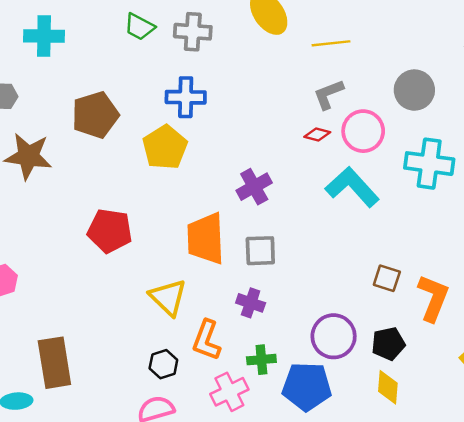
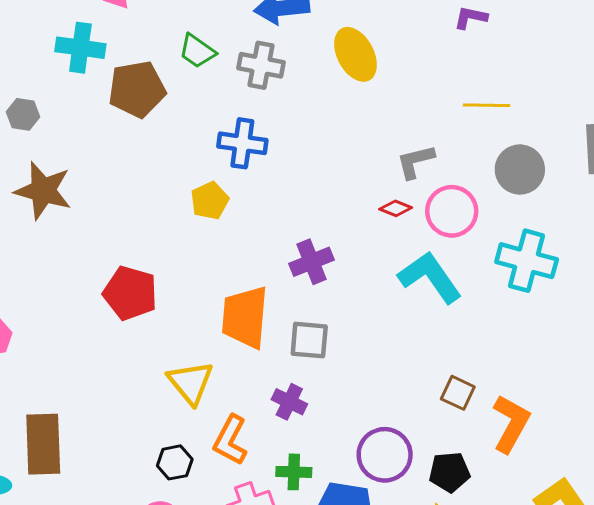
yellow line: (331, 43) -> (487, 105), moved
brown pentagon: (95, 115) -> (137, 89), moved
yellow pentagon: (165, 147) -> (210, 201), size x0.7

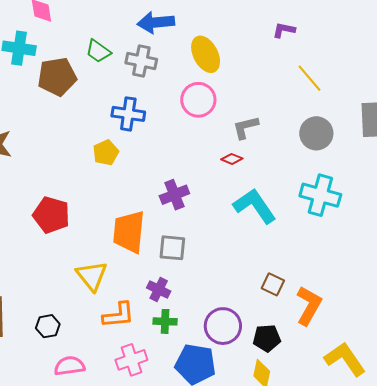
yellow line: (487, 105) -> (310, 78), moved, turned 48
pink circle: (452, 211) -> (198, 100), moved
orange L-shape: (230, 440) -> (118, 315), turned -124
black hexagon: (175, 462) -> (48, 326), moved
green cross: (294, 472) -> (165, 321), moved

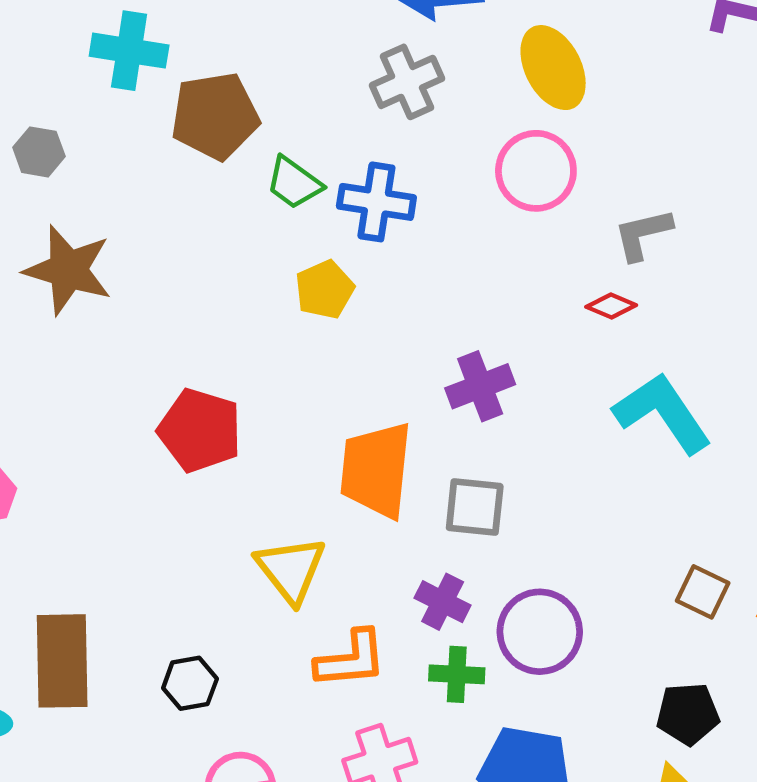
green trapezoid: (98, 51) -> (294, 183), moved
gray cross: (141, 61) -> (407, 82), turned -36
purple circle: (223, 326) -> (540, 632), moved

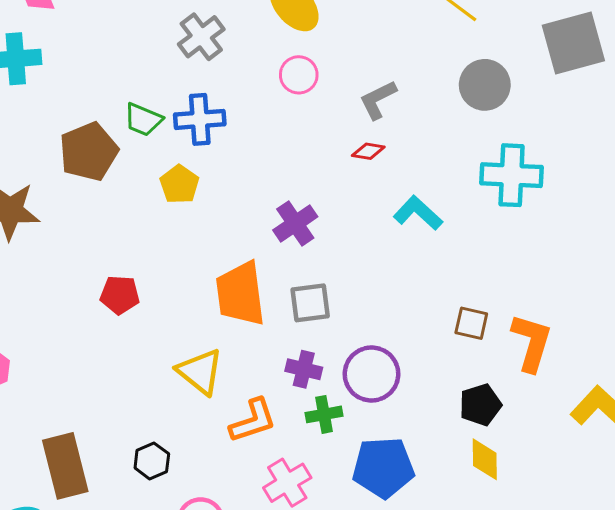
brown pentagon: (215, 116) -> (89, 152), moved
pink circle: (536, 171) -> (299, 75), size x0.7
cyan L-shape: (662, 413) -> (418, 213), size x0.7
red pentagon: (200, 430) -> (120, 295), size x0.7

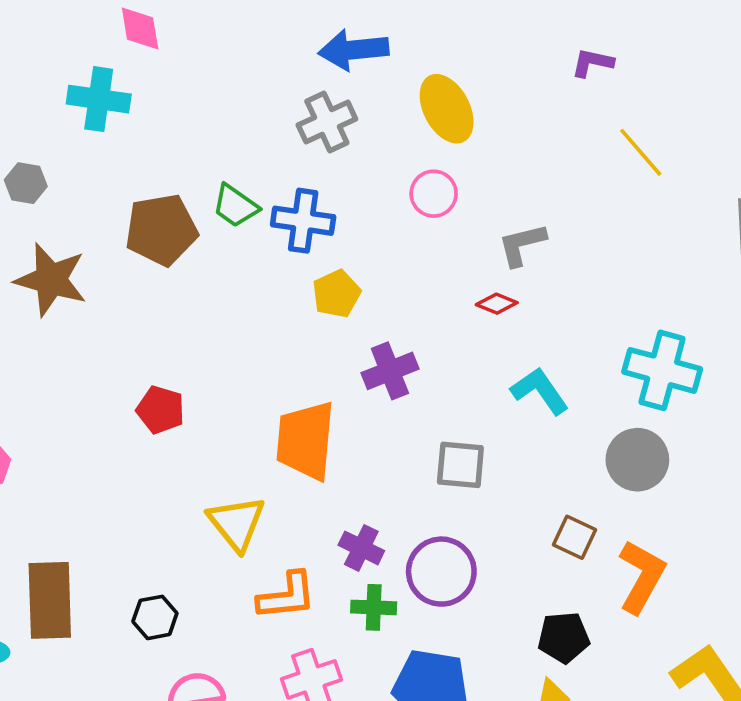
gray circle: (485, 85) -> (637, 460), moved
yellow pentagon: (179, 184) -> (336, 294), moved
gray square: (310, 303) -> (460, 465), moved

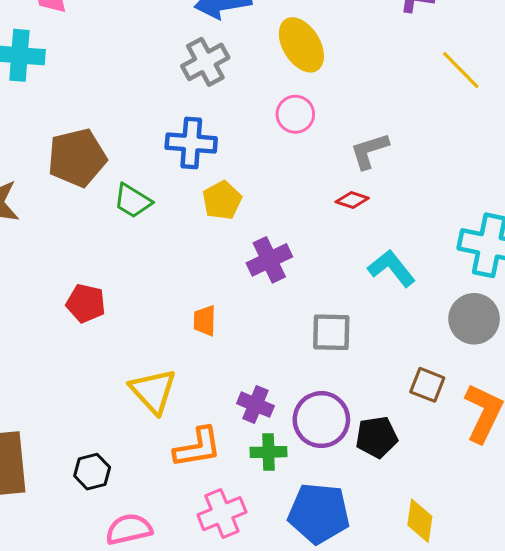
green trapezoid: (235, 206) -> (133, 201), moved
orange trapezoid: (305, 441) -> (205, 321), size x0.5
black pentagon: (564, 637) -> (377, 437), moved

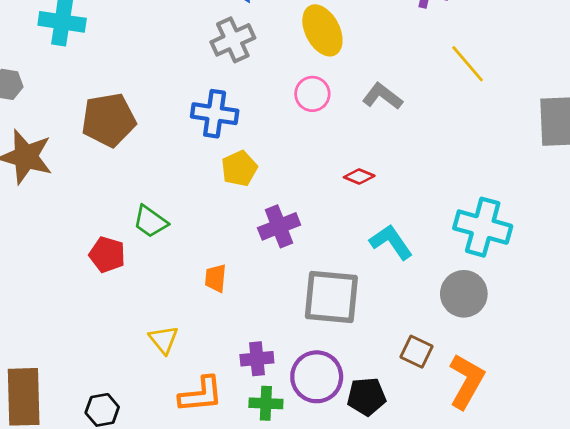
gray L-shape: (369, 151) -> (382, 96), moved, turned 51
green trapezoid: (133, 201) -> (150, 222), moved
gray square: (331, 332) -> (331, 297), size x1.5
yellow triangle: (153, 391) -> (164, 340), size x0.7
purple cross: (255, 405) -> (257, 359), turned -32

